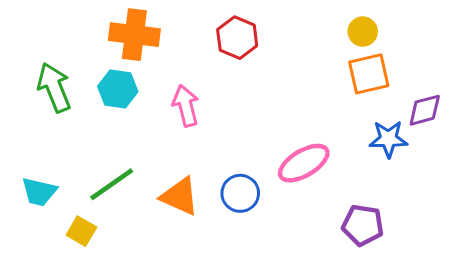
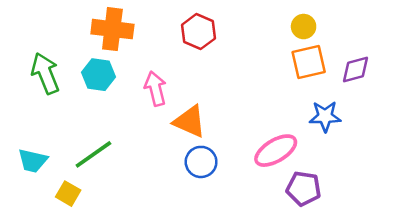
purple diamond: (425, 110) -> (355, 70), moved
pink ellipse: (304, 163) -> (276, 151), moved
orange triangle: (180, 196) -> (190, 121), moved

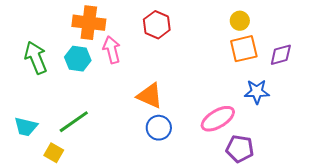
pink arrow: (155, 89) -> (112, 50), moved

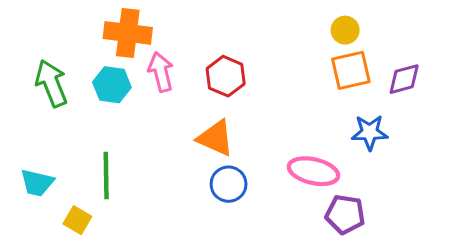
red hexagon: (157, 25) -> (226, 76), moved
pink ellipse: (218, 119) -> (313, 171), turned 44
green line: (74, 122) -> (106, 175), turned -56

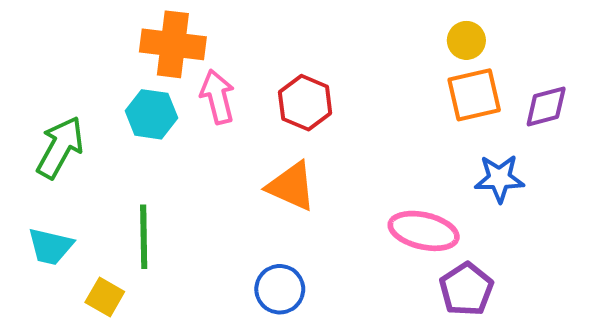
green arrow: (51, 83) -> (60, 147), moved, turned 51
blue circle: (229, 184) -> (280, 289), moved
purple pentagon: (345, 214) -> (466, 289), turned 30

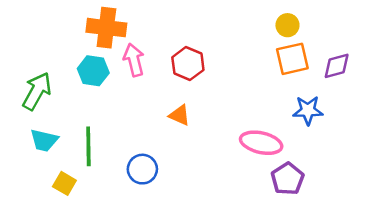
orange triangle: (291, 186) -> (180, 115), size x0.7
cyan trapezoid: (50, 246) -> (44, 140), moved
blue circle: (280, 289) -> (142, 169), moved

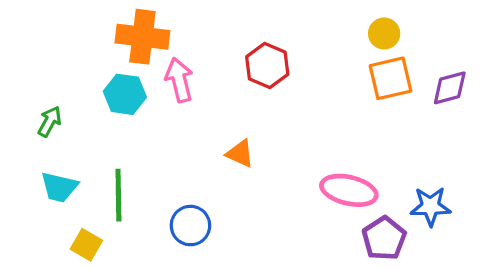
red hexagon: (188, 64) -> (267, 66), moved
green arrow: (37, 91) -> (50, 122), size x0.6
blue star: (308, 110) -> (431, 206), moved

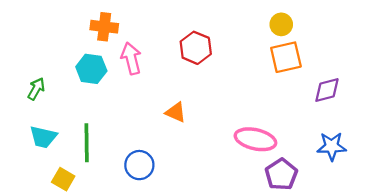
orange cross: (142, 37) -> (104, 27), size x0.7
purple diamond: (450, 88) -> (327, 90), moved
blue star: (431, 206) -> (332, 146), moved

